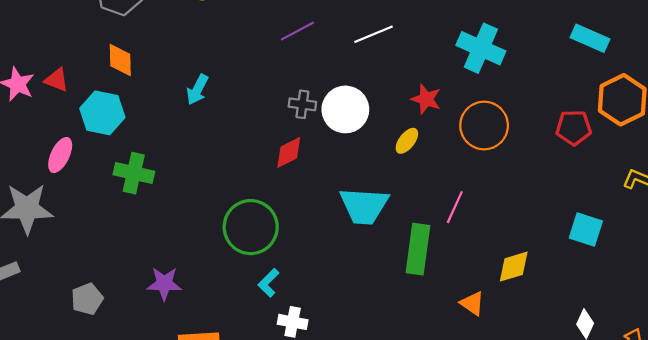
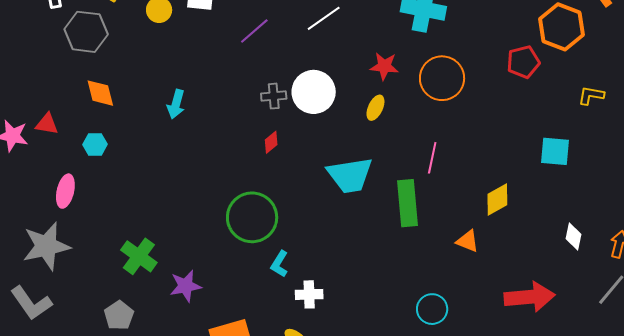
cyan hexagon: (102, 113) -> (95, 144), size x0.6
red diamond: (289, 152) -> (271, 142), size x0.7
green cross: (134, 173) -> (139, 256), moved, turned 36

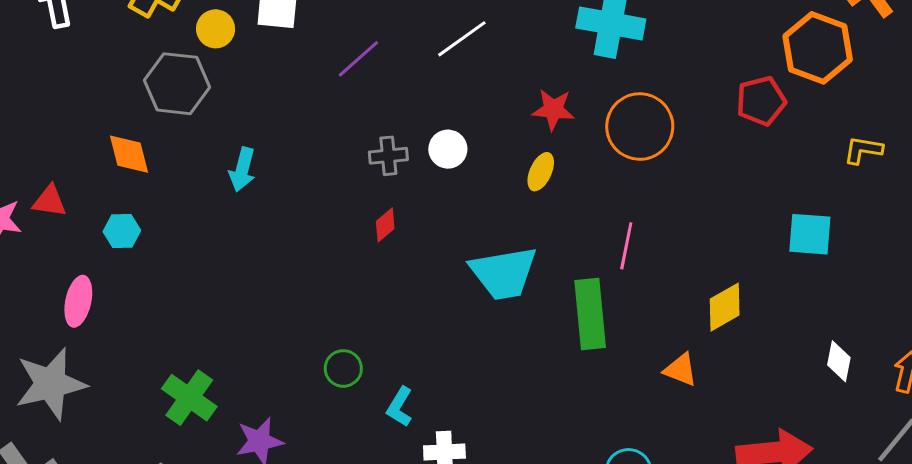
gray hexagon: (86, 32) -> (177, 84), moved
white circle: (314, 92) -> (448, 149), size x0.6
green circle: (252, 217) -> (343, 368), moved, size x0.5

